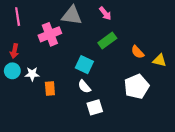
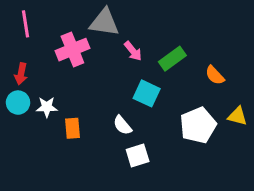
pink arrow: (105, 13) -> (133, 51), moved
green rectangle: (107, 41) -> (172, 59), moved
orange semicircle: (138, 52) -> (215, 75), moved
yellow triangle: (159, 60) -> (237, 116), moved
cyan square: (84, 65) -> (147, 93), moved

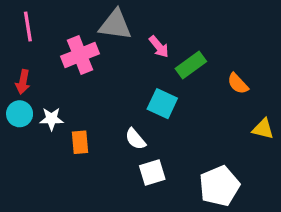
pink arrow: (133, 51) -> (159, 47), moved
white pentagon: (198, 125) -> (219, 186), moved

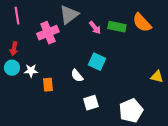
gray triangle: (115, 25) -> (69, 15), turned -45
green rectangle: (191, 65) -> (117, 27), moved, turned 48
orange semicircle: (238, 84) -> (142, 23), moved, size x1.5
white semicircle: (135, 139) -> (77, 76), moved

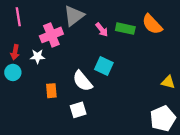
white star: (31, 71) -> (37, 56), moved
white semicircle: (77, 76) -> (82, 81), size x1.5
white square: (91, 103) -> (78, 110), moved
white pentagon: (131, 111) -> (163, 119), moved

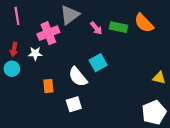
cyan square: (104, 66) -> (98, 63), turned 36

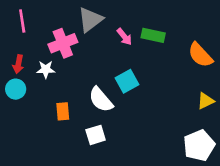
orange semicircle: (144, 23) -> (200, 55), moved
yellow triangle: (159, 78) -> (206, 101), turned -40

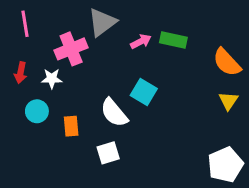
pink arrow: (124, 37) -> (141, 42), turned -78
cyan square: (127, 81) -> (144, 92), turned -30
cyan circle: (16, 89) -> (37, 111), moved
yellow triangle: (206, 101) -> (228, 101), moved, turned -30

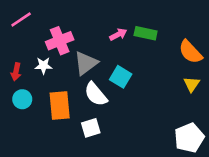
gray triangle: (102, 22) -> (86, 63), moved
pink line: (25, 24) -> (21, 20), turned 65
red arrow: (21, 73) -> (16, 72), moved
cyan circle: (37, 111) -> (22, 99), moved
orange rectangle: (71, 126) -> (60, 105), size x1.6

